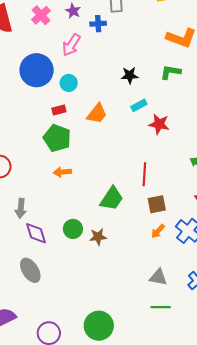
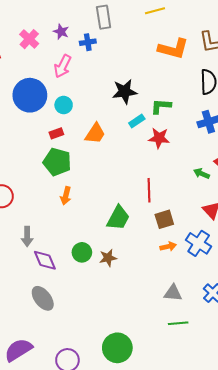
green L-shape: (171, 72) -> (161, 106), moved
black star: (130, 75) -> (125, 92), size x1.4
orange arrow: (62, 172) -> (66, 196), turned -66
orange arrow: (158, 231) -> (168, 247), turned -140

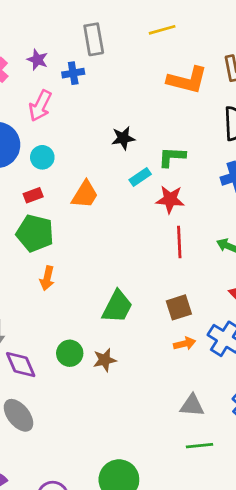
black star: (125, 92) -> (123, 138), size x0.7
red line: (149, 190) -> (179, 242), moved

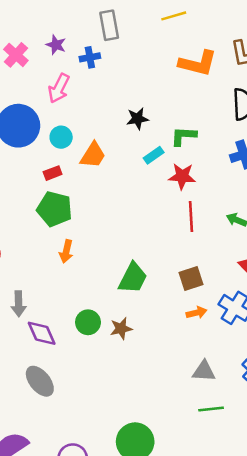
orange trapezoid: (85, 195) -> (93, 155), moved

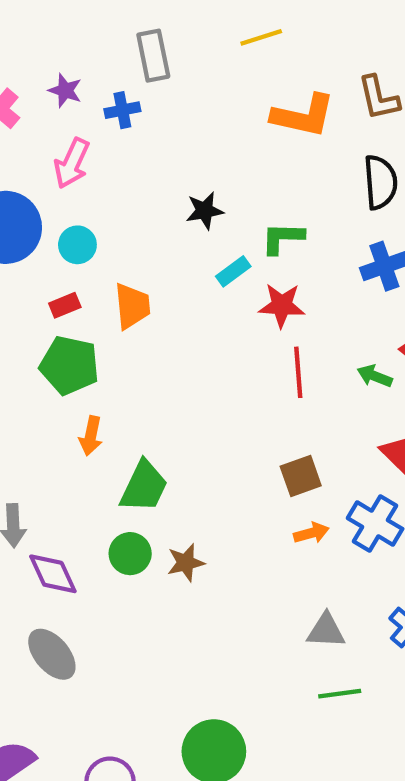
orange trapezoid: (93, 155) -> (132, 306), moved, turned -36
green trapezoid: (133, 278) -> (144, 486), moved

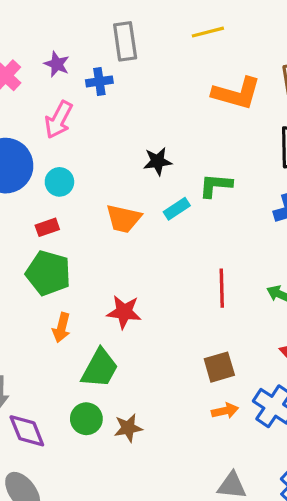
red star: (282, 305) -> (124, 312), moved
orange trapezoid: (132, 306) -> (124, 219), moved, turned 105

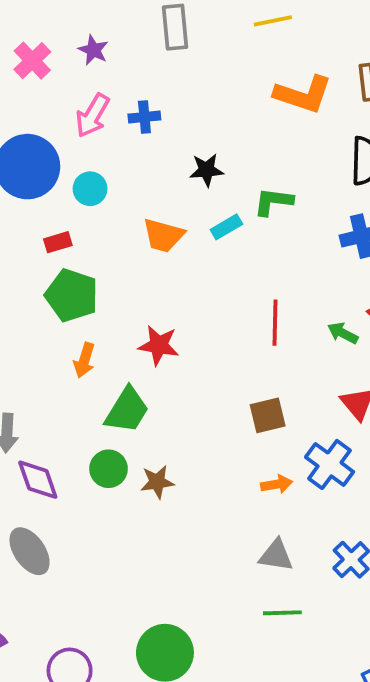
blue cross: (99, 81) -> (144, 117), moved
red rectangle: (47, 227) -> (58, 242), moved
orange arrow: (225, 411) -> (277, 484), moved

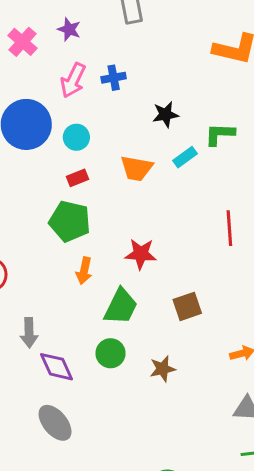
red rectangle: (58, 242) -> (77, 178), moved
brown square: (268, 415) -> (187, 306), moved
brown star: (157, 482) -> (163, 369), moved

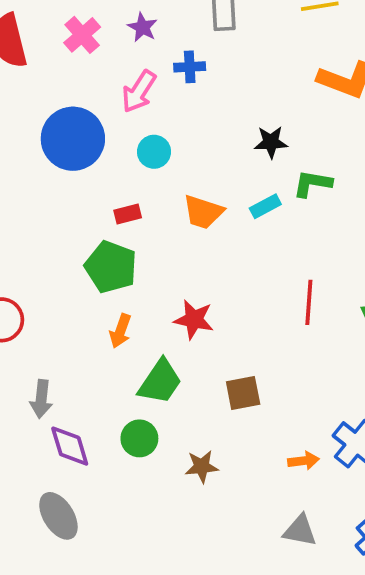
blue cross: (114, 78) -> (190, 67), moved
black star: (165, 114) -> (271, 142), moved
cyan circle: (76, 137) -> (154, 152), moved

